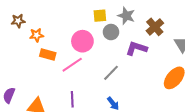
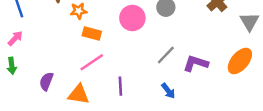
purple L-shape: (136, 48) -> (196, 63), moved
pink line: (72, 65) -> (92, 62), moved

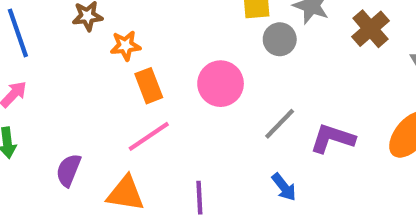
pink circle: (132, 18) -> (221, 84), moved
orange rectangle: (92, 34) -> (149, 86), turned 54
purple line: (120, 86) -> (199, 198), moved

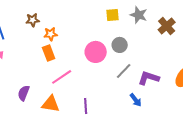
gray circle: (280, 39) -> (120, 45), moved
orange rectangle: (149, 86) -> (49, 53), moved
blue arrow: (284, 187) -> (136, 100), moved

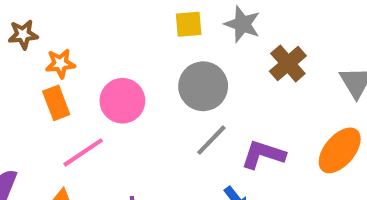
brown cross: (167, 26) -> (288, 64), moved
gray circle: (120, 45) -> (203, 86), size x1.5
pink circle: (96, 52) -> (122, 101), moved

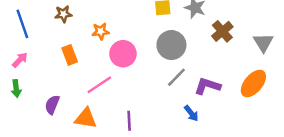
orange star: (60, 64) -> (101, 31), moved
orange rectangle: (56, 103) -> (70, 55), moved

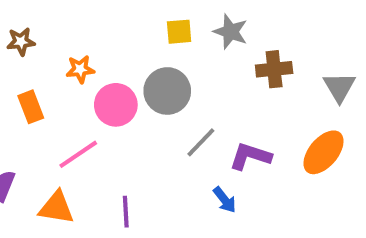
brown cross: (222, 31) -> (274, 69), turned 35
gray circle: (171, 45) -> (167, 91), moved

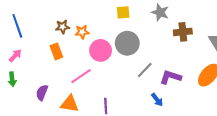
yellow square: (179, 32) -> (123, 12), moved
brown star: (21, 42) -> (63, 27), moved

